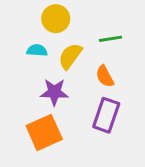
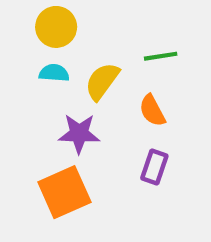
yellow circle: (56, 19) -> (56, 27), moved
purple rectangle: (106, 115) -> (154, 167), size x0.7

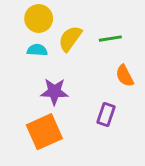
yellow semicircle: (102, 81) -> (70, 39), moved
orange semicircle: (152, 111) -> (125, 76), moved

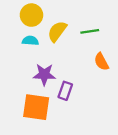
purple rectangle: (106, 115) -> (65, 91), moved
orange square: (44, 132) -> (36, 107), turned 32

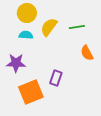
purple star: (44, 74) -> (16, 63), moved
orange square: (36, 107) -> (31, 92), turned -30

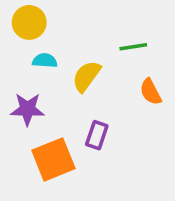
yellow circle: (27, 13) -> (29, 22), moved
yellow semicircle: (49, 27) -> (86, 76), moved

